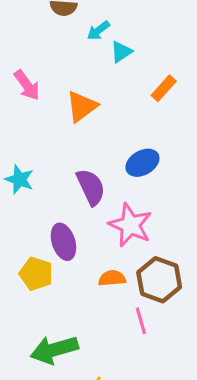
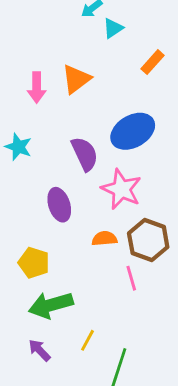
pink arrow: (27, 85) -> (37, 87), moved, turned 36
blue ellipse: (142, 163) -> (133, 131), size x1.4
yellow pentagon: (36, 274) -> (34, 263), moved

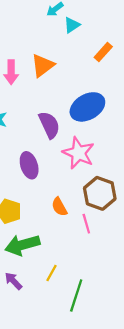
orange semicircle: (104, 239) -> (59, 207), moved, turned -114

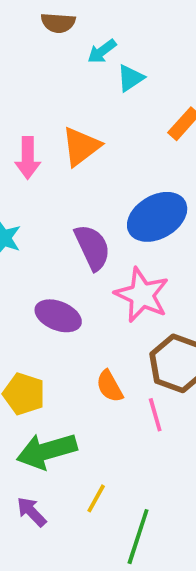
purple ellipse: (29, 165) -> (58, 316), turned -50

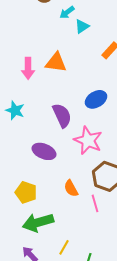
orange triangle: (81, 146) -> (56, 62), turned 45
blue ellipse: (157, 217) -> (96, 99), size x0.7

